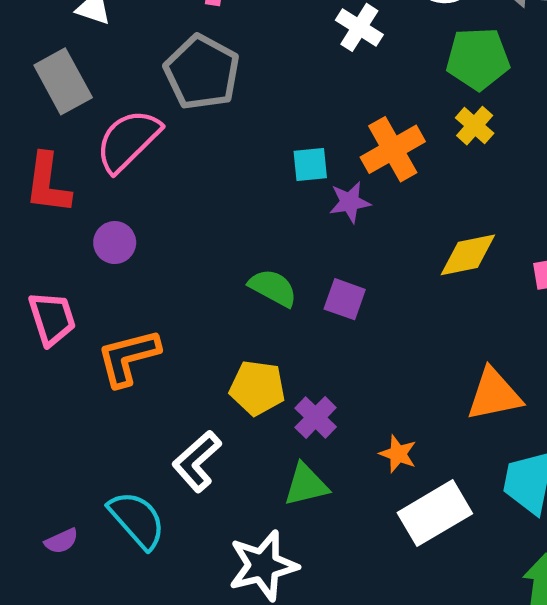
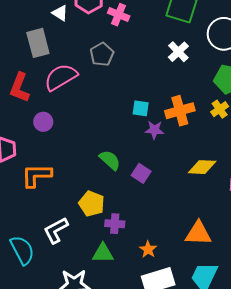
gray pentagon: (202, 72) -> (102, 54), size x0.7
purple cross: (316, 417) -> (115, 224), turned 36

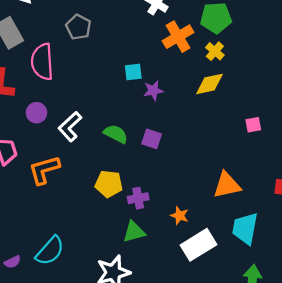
pink semicircle: (61, 77) -> (42, 62), turned -48
orange cross: (180, 111) -> (178, 37), moved
yellow diamond: (202, 167) -> (210, 84), moved
white L-shape: (56, 230) -> (70, 127), moved
cyan semicircle: (22, 250) -> (50, 251), turned 84

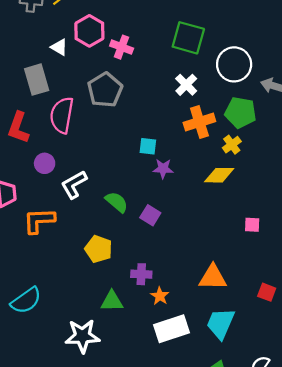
gray pentagon: (78, 27) -> (105, 90), size x1.4
purple cross: (138, 198) -> (141, 274), moved

